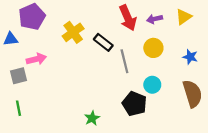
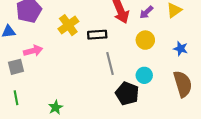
purple arrow: (155, 19) -> (146, 12), turned -32
black rectangle: (103, 42) -> (97, 35), turned -42
gray line: (124, 61) -> (110, 64), moved
green star: (92, 118) -> (56, 107), moved

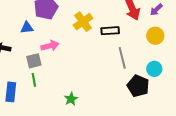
green line: (16, 98) -> (34, 80), moved

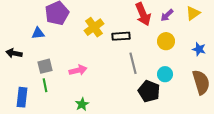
pink arrow: (50, 46) -> (78, 70), moved

